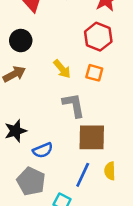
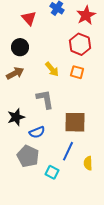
gray L-shape: (74, 105) -> (45, 99), moved
yellow semicircle: (110, 171) -> (88, 163), moved

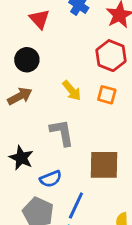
black star: (16, 117) -> (21, 158), turned -30
blue line: (68, 151) -> (76, 206), moved

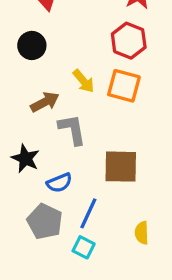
orange square: (107, 95) -> (124, 86), size x1.5
brown arrow: (20, 96) -> (45, 102), moved

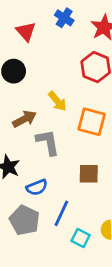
orange square: (124, 86) -> (92, 122), moved
brown square: (121, 167) -> (89, 174), size x0.7
cyan square: (84, 247) -> (81, 238), moved

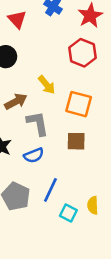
brown square: (89, 174) -> (76, 141), moved
blue semicircle: (37, 187) -> (34, 155), moved

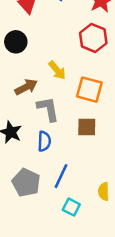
blue semicircle: (34, 155) -> (44, 141), turned -66
cyan square: (68, 213) -> (71, 207), moved

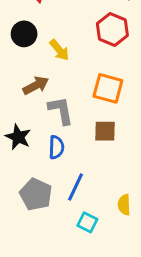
yellow arrow: (57, 70) -> (59, 50), moved

